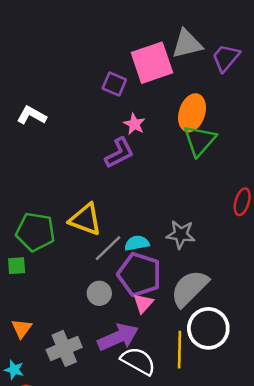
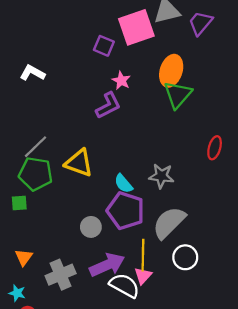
cyan semicircle: (137, 243) -> (123, 184), turned -120
gray line: (108, 248) -> (36, 147), moved
pink triangle: (143, 303) -> (143, 276), moved
white circle: (208, 328) -> (185, 257), size x0.7
yellow line: (179, 350) -> (143, 255), moved

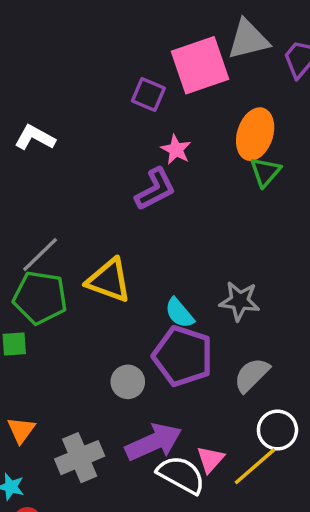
green triangle: (178, 95) -> (265, 172), size x0.7
gray semicircle: (169, 223) -> (252, 375), size x0.7
yellow line: (143, 255) -> (255, 466), moved, turned 48

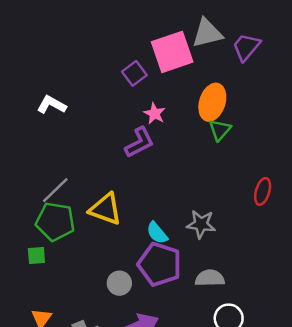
purple square: (148, 95) -> (134, 73), turned 30
gray semicircle: (252, 375) -> (210, 278), turned 44

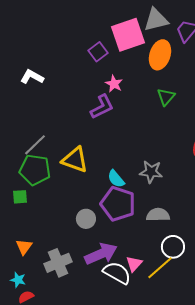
orange ellipse: (212, 102) -> (160, 55), moved

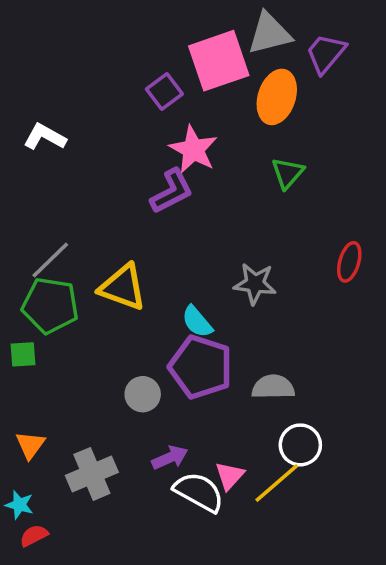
pink star: (114, 84) -> (193, 149), size x1.5
gray star: (151, 172) -> (255, 284), moved
purple arrow: (101, 254) -> (170, 458), size x0.6

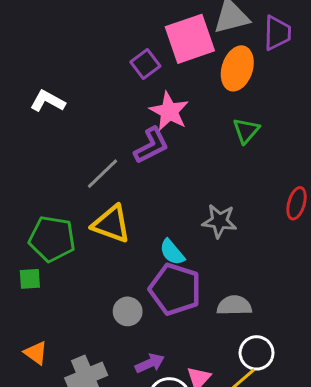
purple trapezoid: (326, 53) -> (277, 33), turned 141
gray line: (50, 260) -> (102, 174), moved
orange triangle: (30, 445) -> (36, 353), turned -30

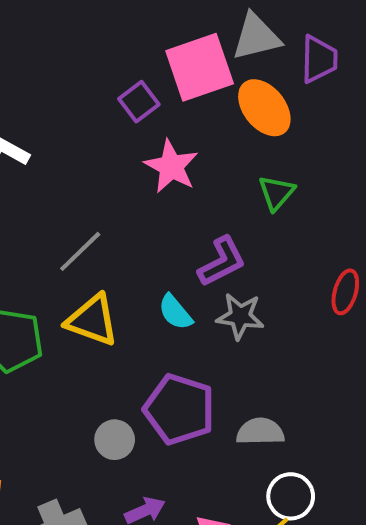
orange ellipse: (237, 68) -> (264, 108), turned -57
purple L-shape: (151, 145) -> (222, 262), moved
cyan semicircle: (172, 252) -> (175, 312), moved

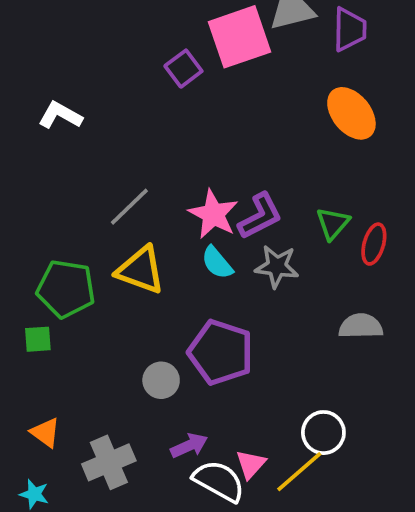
orange ellipse: (264, 108) -> (351, 113), moved
pink star: (171, 166) -> (213, 214), moved
green triangle: (277, 193) -> (333, 223), moved
gray semicircle: (260, 432) -> (361, 326), moved

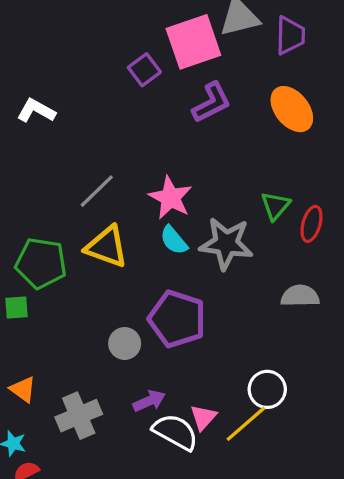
purple L-shape: (260, 216) -> (212, 103), moved
gray star: (277, 266) -> (226, 243), size x1.4

